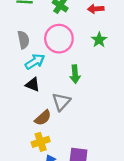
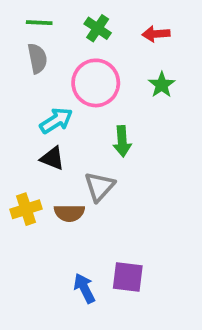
gray semicircle: (23, 40) -> (37, 58), moved
brown semicircle: (43, 118) -> (69, 213), turned 42
yellow cross: (41, 142) -> (26, 209), moved

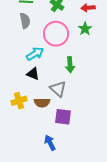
green star: (162, 85) -> (85, 29), moved
gray triangle: (99, 187) -> (58, 89), turned -30
purple square: (128, 277) -> (63, 117), moved

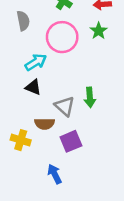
green arrow: (70, 65) -> (90, 97), moved
yellow cross: (19, 101) -> (21, 140), moved, turned 35
purple square: (63, 117) -> (71, 141), turned -30

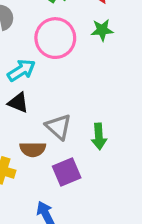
green star: (99, 31) -> (102, 30), turned 30
green arrow: (90, 97) -> (99, 136), moved

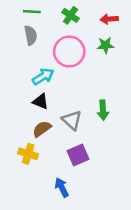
green arrow: (99, 136) -> (103, 110), moved
brown semicircle: (33, 149) -> (42, 129), moved, turned 144

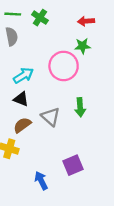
green cross: (71, 15) -> (40, 18), moved
pink circle: (69, 52) -> (64, 66), moved
purple square: (78, 155) -> (73, 165), moved

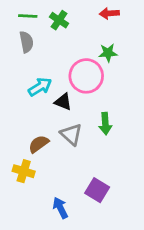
red arrow: (86, 21) -> (109, 13), moved
black triangle: (21, 99) -> (63, 102), moved
purple square: (73, 165) -> (97, 190), turned -36

